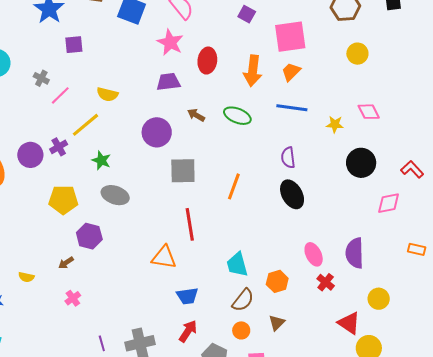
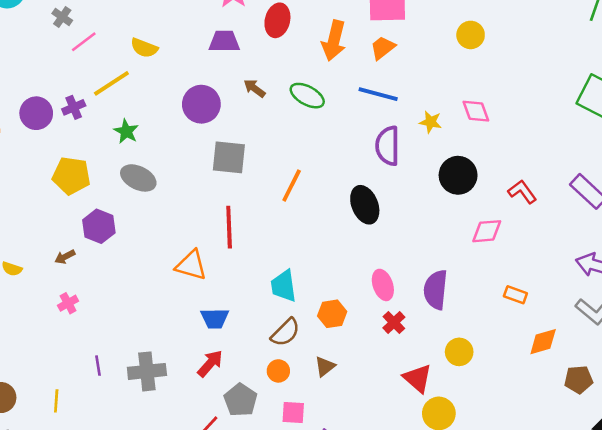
purple semicircle: (288, 158) -> (388, 146), moved, size x1.4

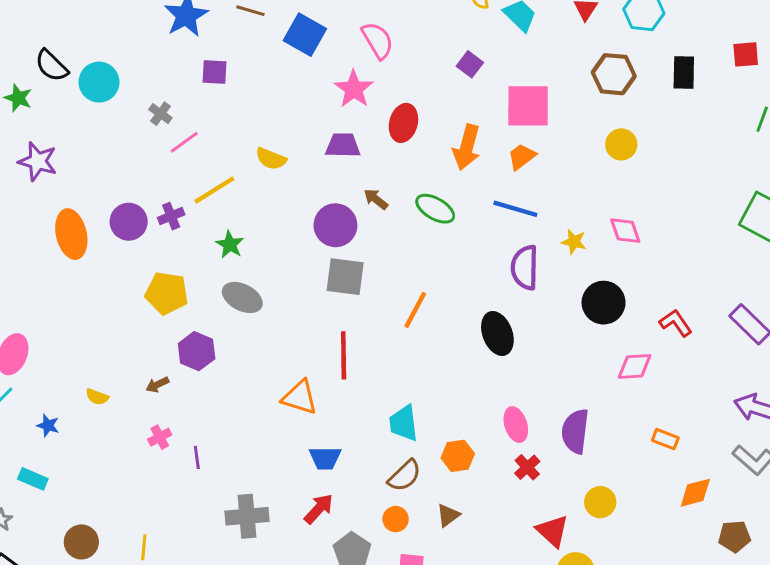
yellow semicircle: (144, 48) -> (271, 159), moved
purple circle: (201, 104) -> (335, 225), moved
purple line: (98, 366) -> (197, 457), moved

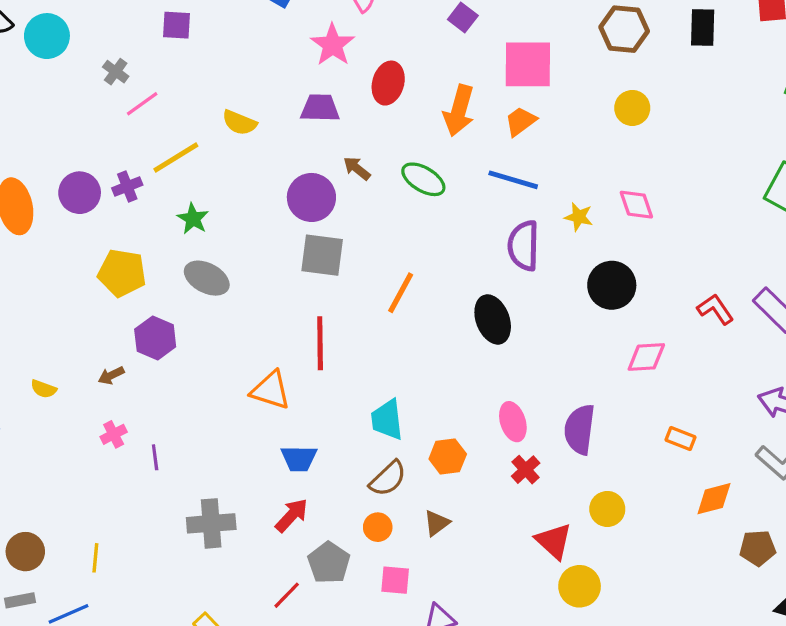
red L-shape: (676, 323) -> (715, 309), moved

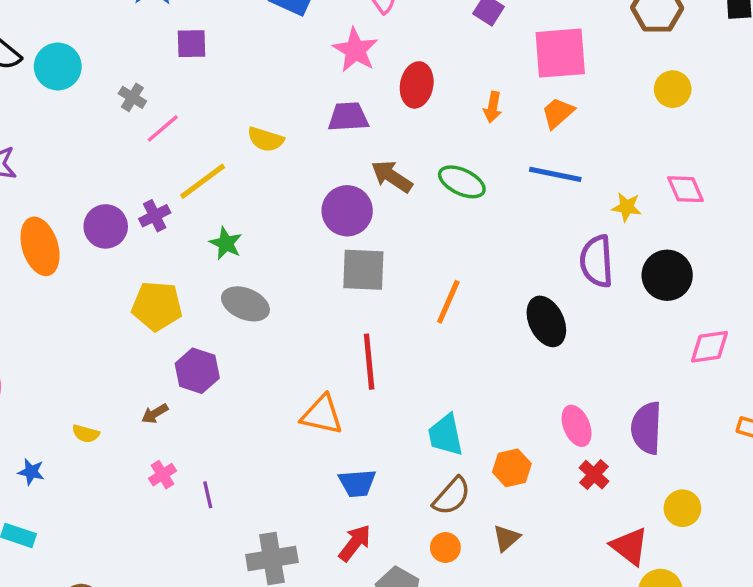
orange arrow: (459, 111) -> (493, 107), size x0.6
brown arrow: (357, 168) -> (392, 176), size x1.4
purple semicircle: (524, 246) -> (597, 261), moved

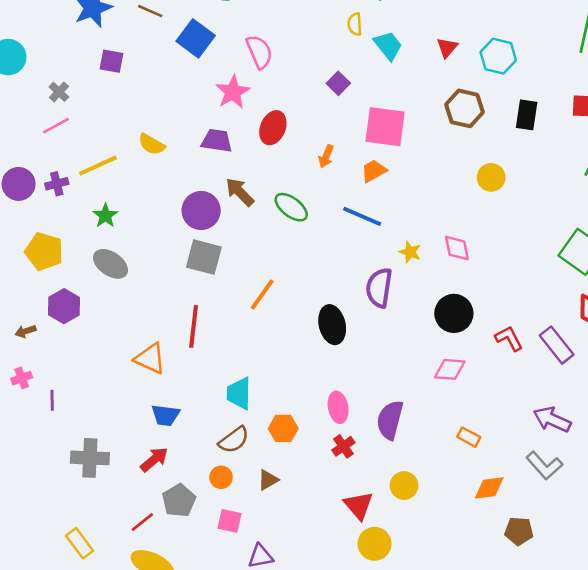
yellow circle: (673, 89) -> (491, 177), moved
pink line: (163, 128) -> (56, 126), moved
black circle: (667, 275) -> (454, 313), moved

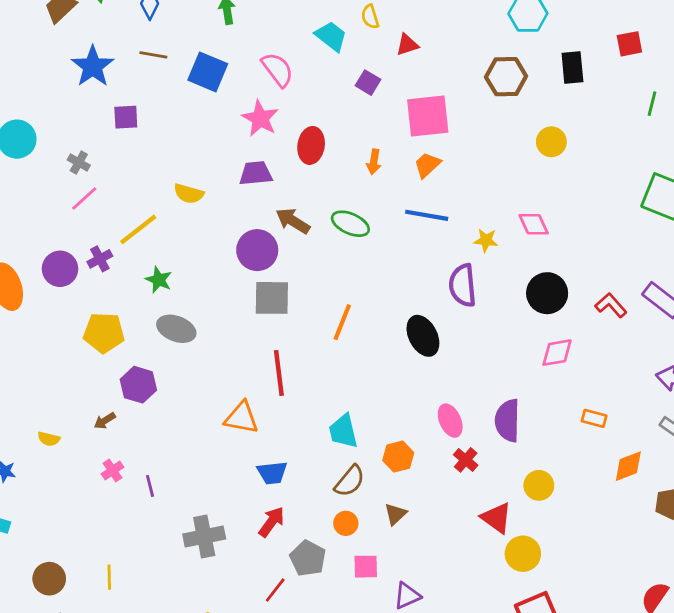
cyan trapezoid: (388, 46) -> (331, 36), moved
red triangle: (447, 48) -> (407, 45), moved, turned 45

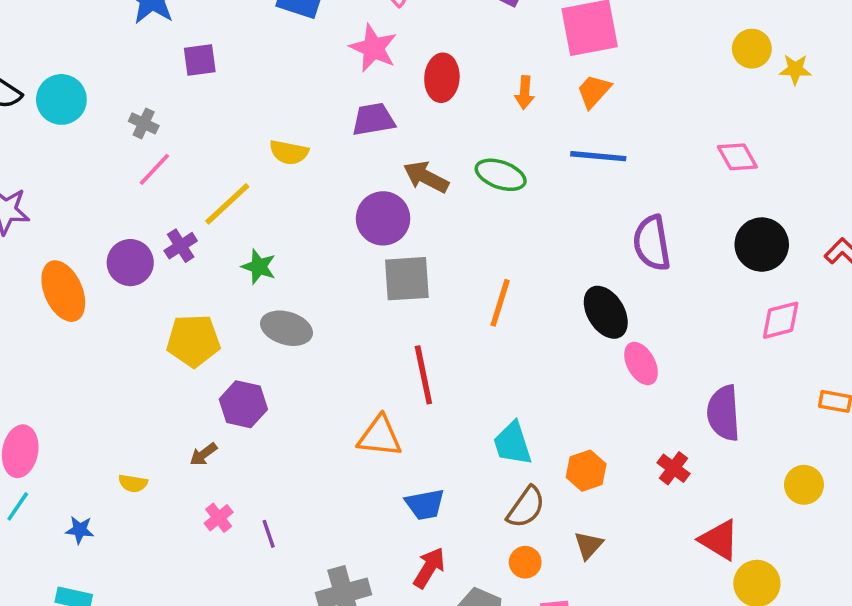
yellow star: (486, 240) -> (795, 69), moved
pink ellipse: (450, 421) -> (641, 364), moved
yellow circle: (539, 485) -> (804, 485), moved

